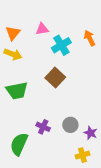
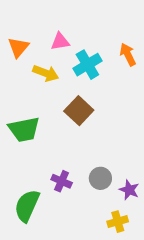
yellow arrow: (13, 54) -> (46, 73), moved

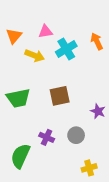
brown square: (79, 111) -> (60, 96), moved, turned 35
purple star: (129, 190) -> (98, 111), moved

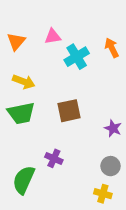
yellow arrow: (35, 56) -> (24, 82), moved
gray circle: (76, 135) -> (110, 166), moved
yellow cross: (89, 168) -> (103, 194), turned 32

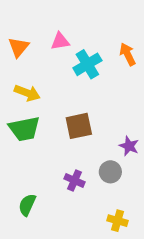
purple cross: (54, 158) -> (74, 180), moved
gray circle: (110, 166) -> (110, 172), moved
green semicircle: (24, 180) -> (27, 205), size x0.7

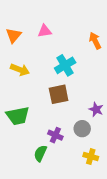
cyan cross: (87, 64) -> (65, 65), moved
green trapezoid: (24, 129) -> (18, 116), moved
green semicircle: (27, 205) -> (40, 153), moved
yellow cross: (118, 221) -> (91, 157), moved

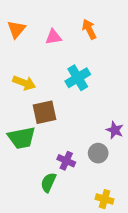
orange triangle: (14, 35) -> (16, 29), moved
orange arrow: (95, 41) -> (89, 29), moved
brown square: (59, 94) -> (45, 112), moved
yellow cross: (91, 157) -> (105, 199), moved

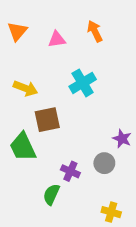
green trapezoid: (22, 138) -> (23, 147), turned 76

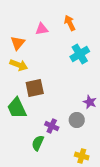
orange triangle: (17, 31) -> (18, 43), moved
cyan cross: (83, 83) -> (80, 54), moved

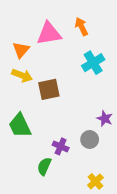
pink triangle: (42, 29) -> (49, 34), size x1.6
brown square: (35, 88) -> (49, 89), moved
yellow cross: (82, 156) -> (95, 181), turned 32

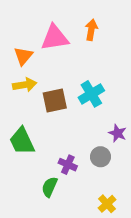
orange arrow: (81, 27) -> (91, 30), turned 36
cyan cross: (93, 63) -> (91, 94), moved
yellow arrow: (22, 75) -> (25, 85), turned -30

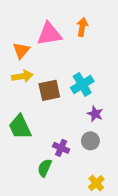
purple star: (117, 133) -> (95, 114), moved

